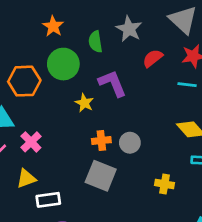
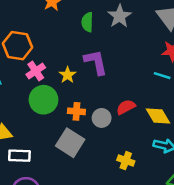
red semicircle: (153, 58) -> (126, 107), moved
green circle: (63, 64) -> (43, 100), moved
pink cross: (31, 142) -> (36, 71), moved

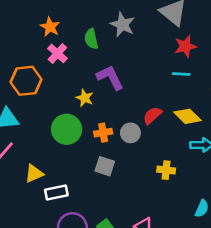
pink cross: (36, 71) -> (57, 53), moved
gray square: (70, 143) -> (105, 166), size x0.7

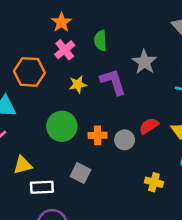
gray star: (122, 25) -> (144, 62), moved
yellow star: (85, 98) -> (78, 85), moved, turned 30
gray square: (105, 166) -> (81, 173), moved

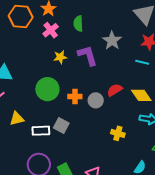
orange hexagon: (29, 72) -> (21, 17), moved
white rectangle: (42, 187) -> (41, 131), moved

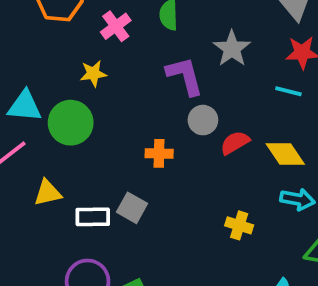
yellow star: (60, 57) -> (93, 73), moved
green circle: (47, 89) -> (71, 123), moved
gray circle: (96, 100) -> (203, 120), moved

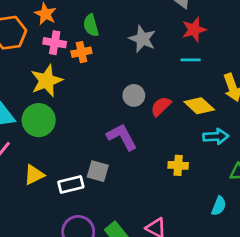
pink cross: (116, 26) -> (55, 43), turned -30
yellow star: (93, 73) -> (47, 81), size x1.6
purple L-shape: (185, 76) -> (122, 137), moved
orange cross: (159, 153) -> (81, 52), moved

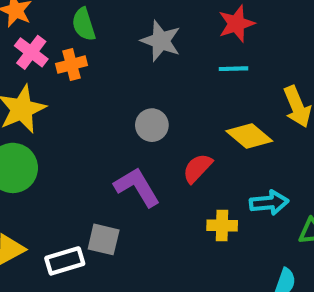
pink cross: (55, 43) -> (31, 52), turned 30
red semicircle: (161, 106) -> (197, 168), moved
cyan arrow: (216, 136) -> (269, 203), moved

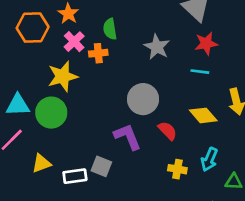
gray circle: (152, 125) -> (143, 99), size x1.5
red semicircle: (197, 168) -> (167, 131), turned 84
cyan arrow: (269, 203) -> (209, 159), turned 110

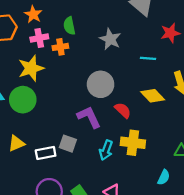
pink cross: (74, 42) -> (39, 38), turned 36
red star: (206, 43) -> (170, 33), moved
cyan arrow: (209, 159) -> (106, 150), moved
yellow cross: (177, 169) -> (133, 143), size x1.5

